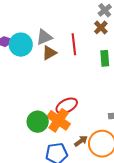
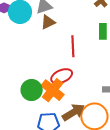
red line: (74, 44) -> (73, 46), moved
brown arrow: (81, 141) -> (73, 112), size x1.6

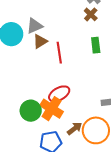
red line: (73, 46) -> (59, 53), moved
brown arrow: (73, 112) -> (75, 128), size x0.7

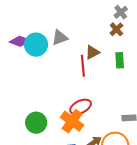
brown triangle: (40, 41) -> (92, 52), moved
green circle: (31, 111) -> (36, 123), moved

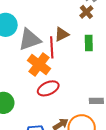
gray triangle: (60, 38) -> (30, 40), moved, size x1.4
orange cross: (72, 121) -> (39, 64), moved

